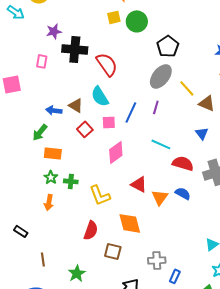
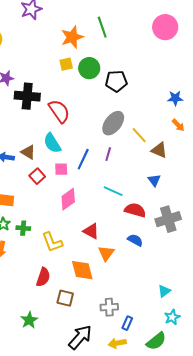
black pentagon: (168, 46) -> (116, 81), moved, turned 30
orange triangle: (160, 197) -> (106, 253), moved

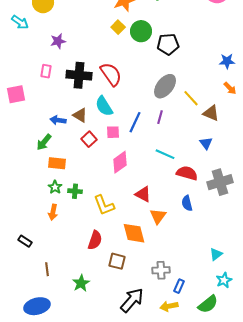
yellow square: (66, 64) -> (118, 27), turned -32
black cross: (27, 96) -> (79, 75), moved
blue semicircle: (135, 240) -> (187, 203), turned -133

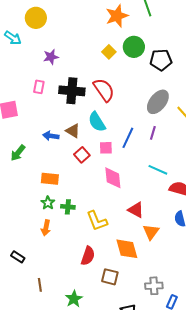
yellow square: (118, 27) -> (109, 52), moved
green arrow: (44, 142) -> (18, 153), moved
pink diamond: (120, 162) -> (113, 178), turned -60

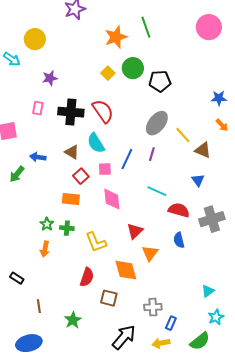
blue arrow: (51, 136) -> (38, 157), moved
orange rectangle: (50, 179) -> (71, 199), moved
red triangle: (136, 210) -> (135, 231), turned 48

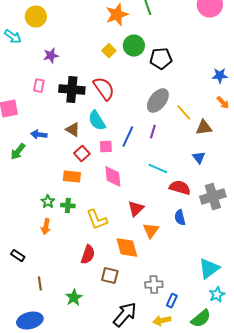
brown triangle: (203, 150) -> (204, 128), turned -30
cyan triangle: (208, 291) -> (209, 269), size x1.6

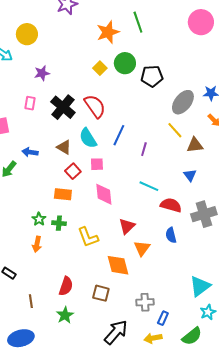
black cross: (72, 90) -> (63, 107), turned 35
gray ellipse: (158, 101) -> (183, 102), moved
blue line: (128, 137) -> (119, 135), moved
red semicircle: (88, 255) -> (66, 286), moved

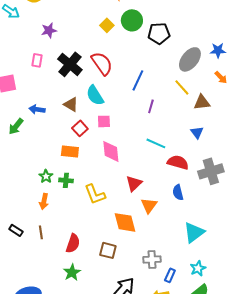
blue line: (119, 135) -> (138, 80), moved
cyan triangle: (200, 286) -> (194, 232), moved
brown line: (31, 301) -> (41, 232), moved
cyan star: (208, 312) -> (198, 268), moved

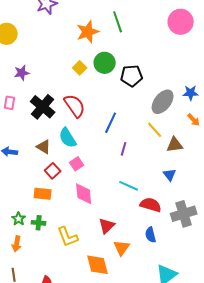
pink square: (104, 121) -> (77, 164), turned -32

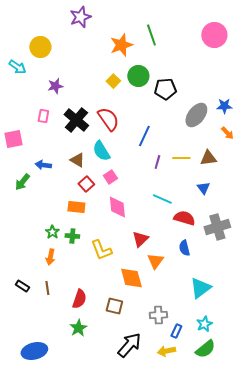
yellow line: (155, 130) -> (181, 158), moved, turned -48

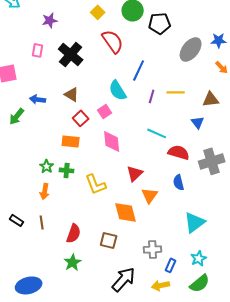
yellow square: (113, 81) -> (98, 12), moved
red semicircle: (108, 119) -> (113, 41), moved
cyan semicircle: (101, 151) -> (118, 90), moved
brown triangle: (208, 158) -> (211, 99), moved

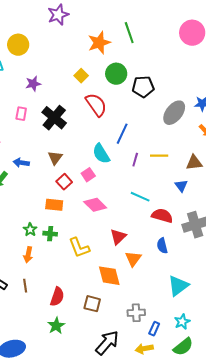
brown triangle: (72, 94) -> (55, 158), turned 35
pink diamond: (112, 141) -> (95, 205), turned -40

